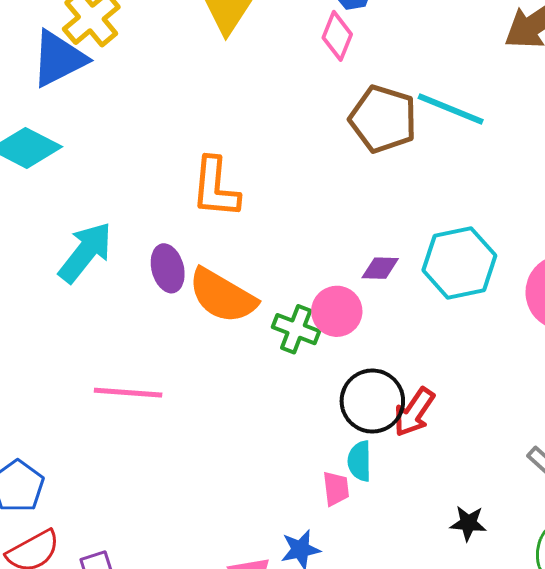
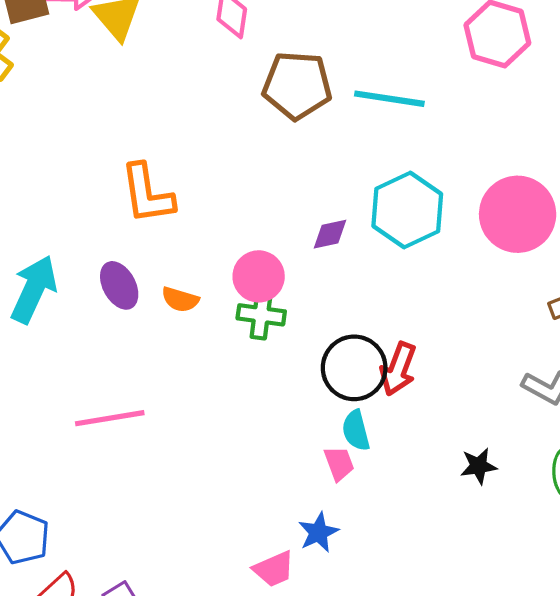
cyan line: (451, 109) -> (389, 99), moved
orange semicircle: (222, 296) -> (180, 300), size x0.5
pink circle: (337, 311) -> (259, 276), moved

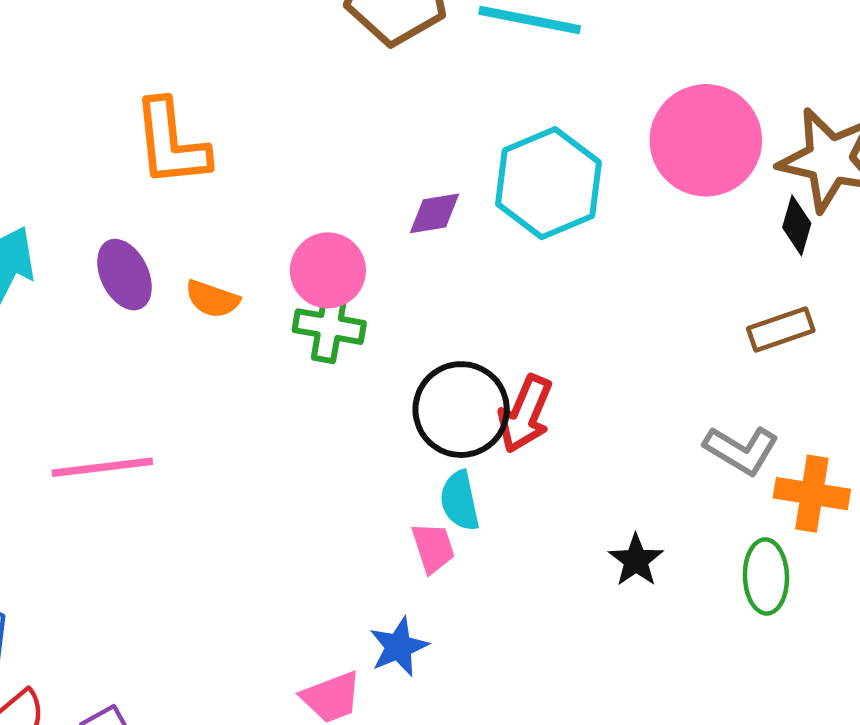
pink circle: (518, 214) -> (706, 140), moved
black star: (479, 466) -> (636, 560), turned -30

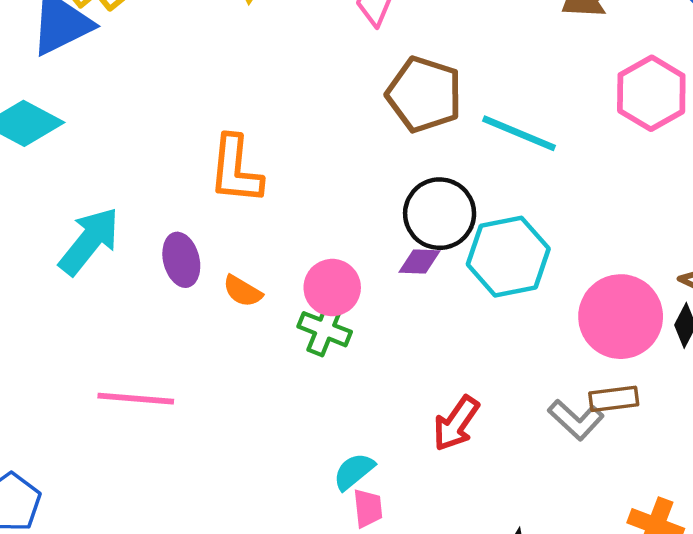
pink circle: (706, 140) -> (621, 317), moved
brown rectangle: (781, 330) -> (614, 399), moved
black circle: (461, 410) -> (440, 214), moved
gray L-shape: (741, 450) -> (576, 420), moved
cyan semicircle: (460, 501) -> (354, 471), moved, turned 51

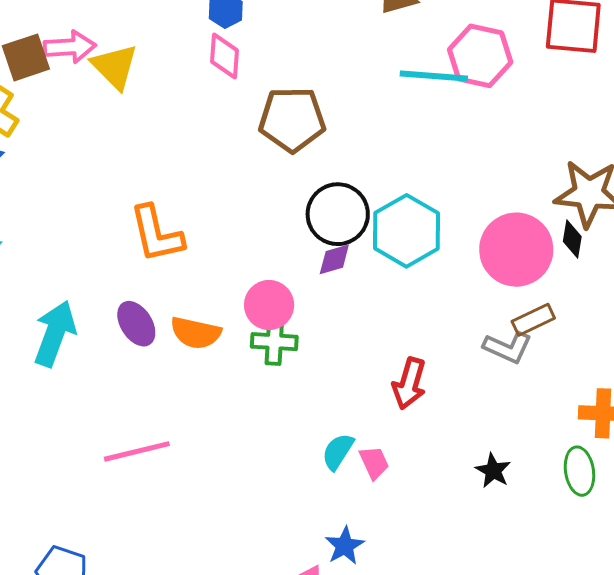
cyan line: (519, 133) -> (434, 76), moved
orange semicircle: (242, 291) -> (196, 333), size x1.4
pink trapezoid: (368, 508) -> (374, 463), moved

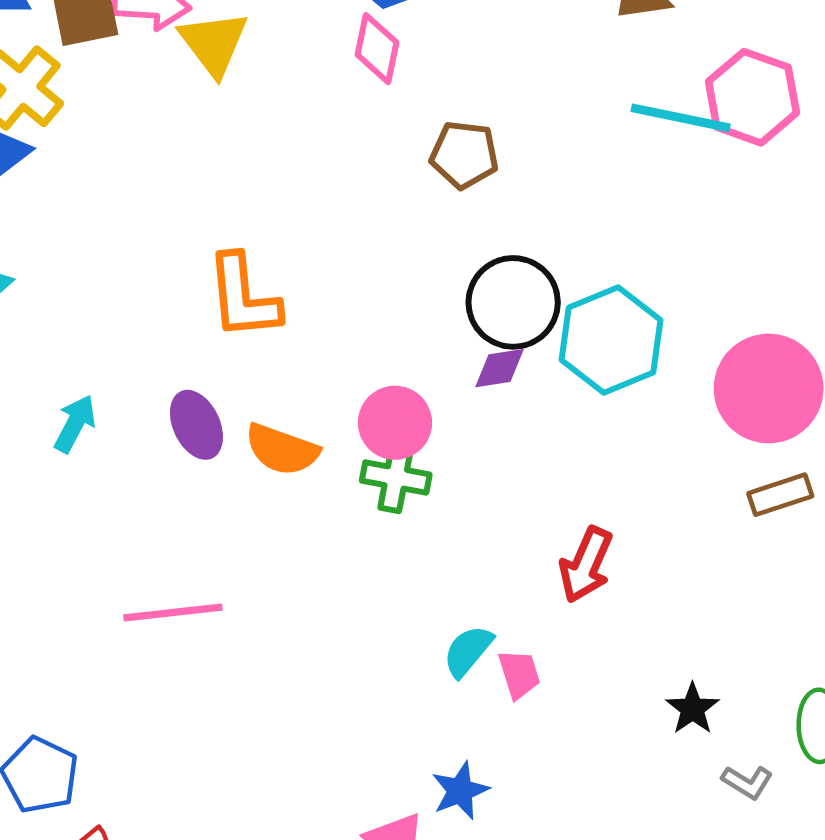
brown pentagon: (292, 119) -> (464, 155), size x0.7
cyan arrow: (55, 334) -> (75, 424), size x0.6
gray L-shape: (508, 347) -> (747, 782), moved, size x0.7

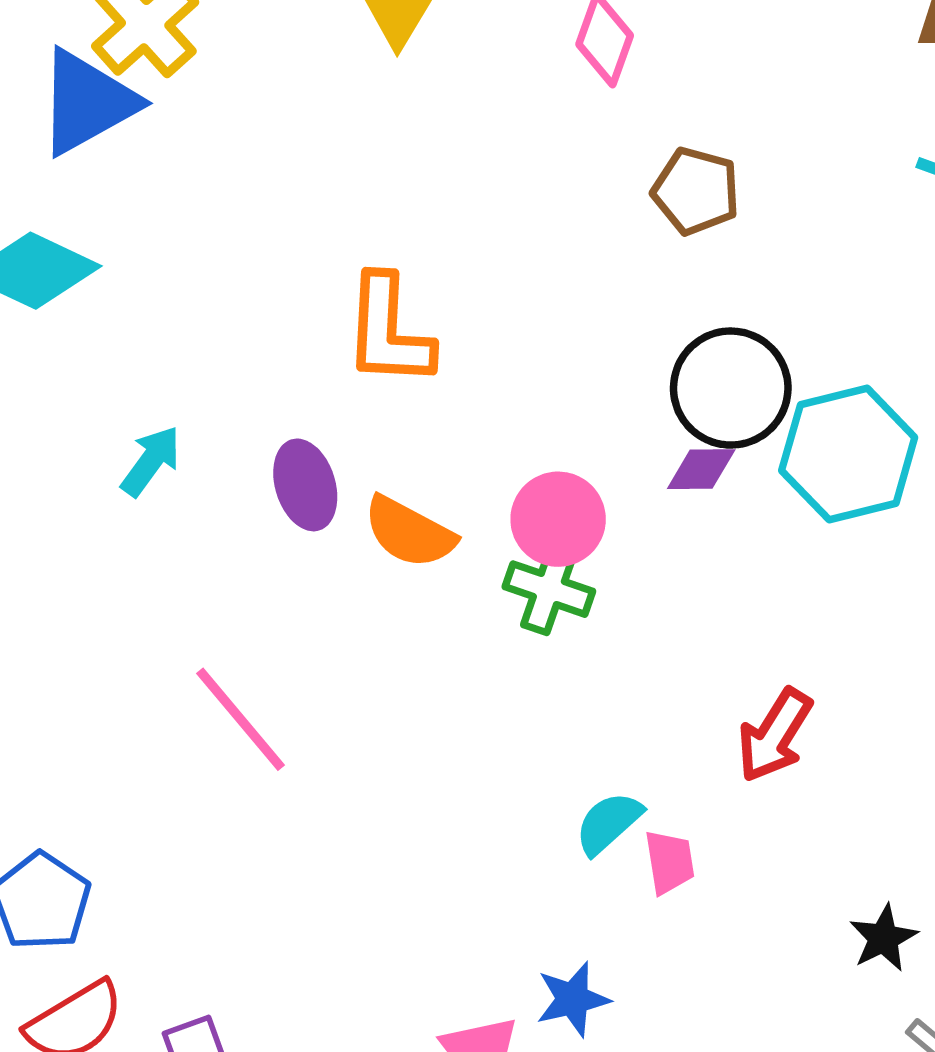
pink line: (173, 613) -> (240, 719), turned 48

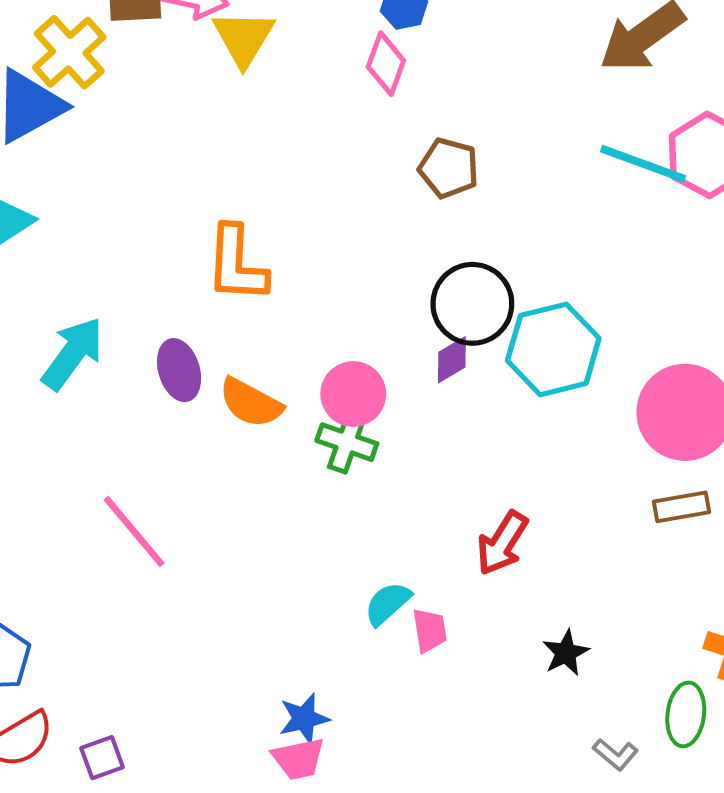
cyan arrow: (151, 461) -> (73, 353), size x1.5
purple diamond: (701, 469) -> (452, 360), turned -30
black star: (883, 938) -> (566, 653), moved
blue star: (573, 999) -> (304, 719), moved

